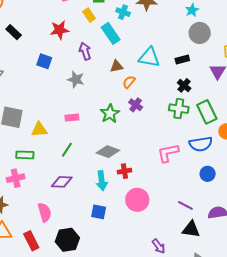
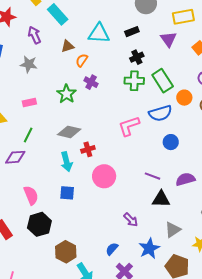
black cross: (184, 85) -> (137, 57), turned 32
purple diamond: (62, 182) -> (15, 157), moved
pink semicircle: (45, 212) -> (31, 195), moved

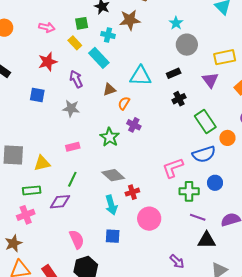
green cross: (134, 81) -> (189, 191), moved
gray diamond: (69, 132) -> (113, 175), turned 30

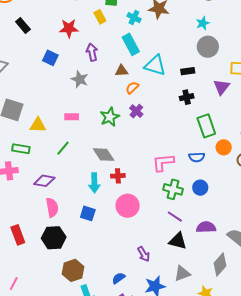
cyan rectangle: (99, 58) -> (131, 44), moved
blue semicircle: (204, 154) -> (197, 157), size x0.7
purple diamond: (60, 202) -> (44, 181), moved

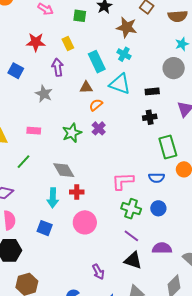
yellow rectangle: (100, 17) -> (68, 44), moved
cyan cross: (134, 18) -> (124, 54), moved
cyan star: (203, 23) -> (182, 44), moved

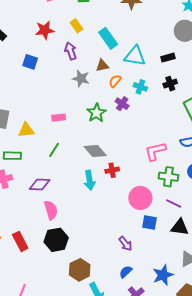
cyan cross: (124, 54) -> (140, 87), moved
gray star: (44, 94) -> (81, 79), moved
pink circle: (85, 222) -> (140, 198), moved
blue square: (45, 228) -> (149, 223), moved
purple arrow: (98, 272) -> (125, 244), moved

